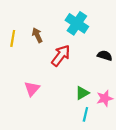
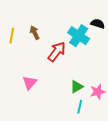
cyan cross: (77, 23) -> (79, 36), moved
black semicircle: (105, 56) -> (98, 24), moved

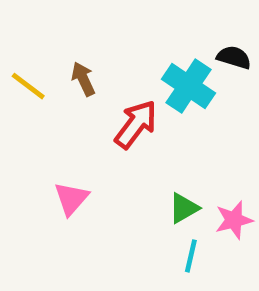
yellow line: (12, 36) -> (28, 86), turned -63

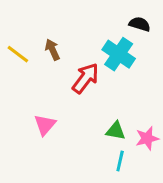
black semicircle: (234, 57) -> (140, 24), moved
green triangle: (184, 208) -> (116, 131), turned 40

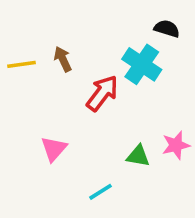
yellow line: (18, 54) -> (22, 64), turned -45
pink star: (147, 138) -> (176, 145), moved
cyan line: (120, 161) -> (100, 192), moved, turned 45

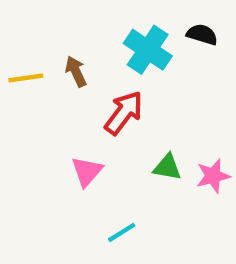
cyan cross: (142, 64) -> (148, 50), moved
pink triangle: (54, 149) -> (87, 172), moved
green triangle: (138, 156) -> (167, 167), moved

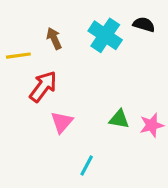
brown arrow: (76, 71) -> (54, 38), moved
red arrow: (124, 113) -> (43, 87), moved
cyan line: (122, 232) -> (87, 166), turned -30

